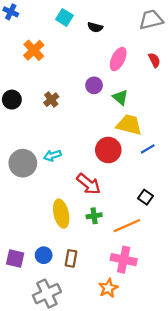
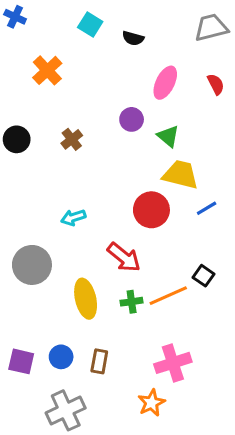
gray circle: (23, 163) -> (32, 265), moved
orange line: (127, 226) -> (168, 296), moved
pink cross: (124, 260) -> (173, 363), turned -30

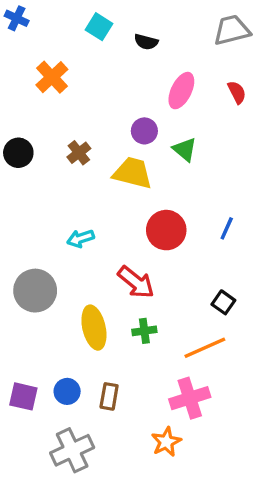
yellow trapezoid: (181, 175) -> (133, 173), moved
blue line: (207, 208) -> (227, 228), turned -35
orange line: (168, 296) -> (205, 348), moved

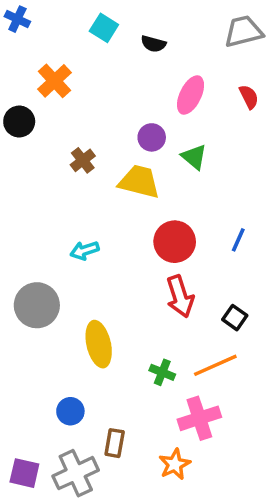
black circle: (18, 153) -> (19, 122), moved
red arrow: (136, 282) -> (180, 296), moved, turned 33
green cross: (144, 331) -> (162, 372), moved, turned 30
purple square: (23, 396) -> (24, 473), moved
brown rectangle: (109, 396) -> (115, 443), moved

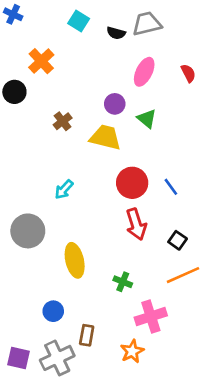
gray trapezoid: (244, 31) -> (147, 24), moved
blue line: (238, 240) -> (171, 187), moved, turned -60
cyan arrow: (85, 250) -> (64, 189), turned -30
orange line: (215, 365) -> (183, 275), moved

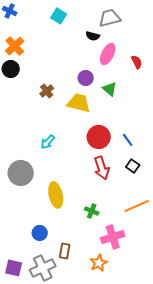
black semicircle: (116, 33) -> (93, 36), moved
orange cross: (41, 61) -> (15, 46), moved
red semicircle: (188, 73) -> (137, 62), moved
black square: (178, 240) -> (133, 166), moved

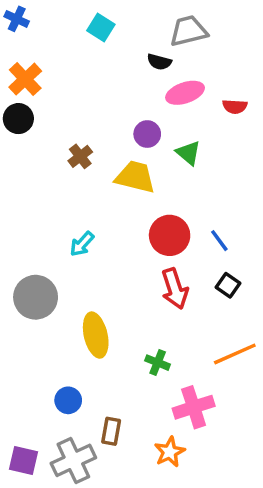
pink ellipse: (108, 54) -> (185, 93), turned 45
red semicircle: (137, 62) -> (235, 107), turned 120

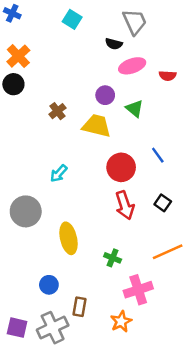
gray trapezoid: (188, 31) -> (135, 22), turned 80
blue line: (219, 241) -> (158, 155), moved

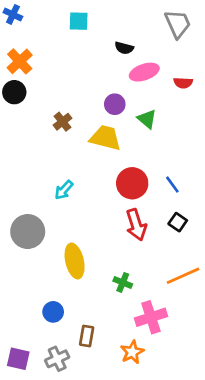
cyan square: (72, 19) -> (79, 21), turned -30
gray trapezoid: (135, 22) -> (178, 24), moved
blue line: (158, 155) -> (172, 185), moved
gray cross: (53, 328) -> (57, 359), size x0.7

